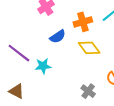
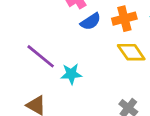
blue semicircle: (58, 36) -> (91, 22), moved

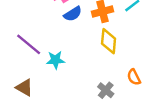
yellow diamond: (131, 52) -> (109, 41), turned 40

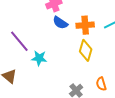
blue semicircle: (73, 14) -> (60, 23), turned 56

